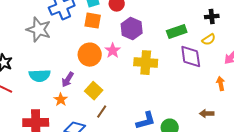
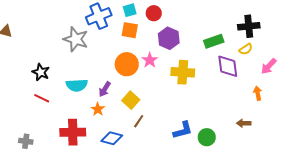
black cross: (212, 17) -> (249, 26), size x1.5

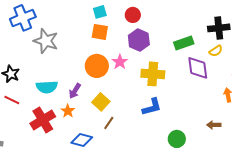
red circle: (154, 13) -> (133, 15), moved
blue cross: (99, 16) -> (23, 18), moved
blue L-shape: (183, 130) -> (152, 107), moved
red cross: (73, 132) -> (43, 120), moved, turned -30

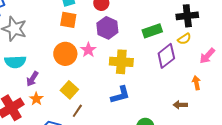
purple diamond: (198, 68) -> (166, 56), turned 60
cyan semicircle: (47, 87) -> (15, 62), moved
purple arrow: (75, 91) -> (32, 79), moved
brown arrow: (214, 125) -> (180, 105), moved

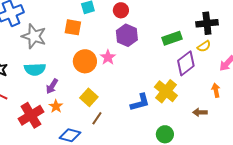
orange square: (68, 20) -> (73, 27), moved
yellow cross: (121, 62) -> (166, 91), moved, turned 35

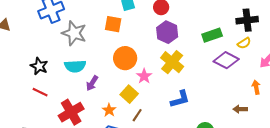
pink star: (108, 57) -> (144, 76), moved
purple diamond: (186, 63) -> (226, 60), turned 65
yellow cross: (166, 91) -> (172, 62), moved
orange star: (56, 106) -> (109, 110), moved

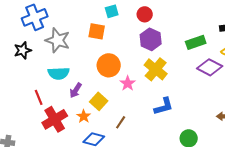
black star: (39, 66) -> (23, 50), moved, turned 30
red line: (40, 92) -> (39, 97), moved, turned 42
yellow square: (129, 94) -> (99, 101), moved
orange star: (109, 110) -> (84, 116), moved

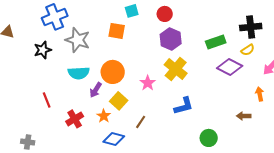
orange circle: (109, 65) -> (113, 72), moved
red line: (39, 97) -> (47, 100), moved
red cross: (55, 119) -> (75, 119), size x0.7

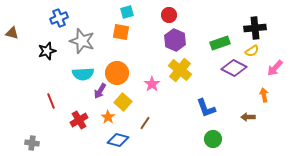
cyan square: (132, 11) -> (127, 12), moved
blue cross: (55, 17) -> (59, 18), size x0.7
blue L-shape: (184, 106) -> (206, 108), moved, turned 85

